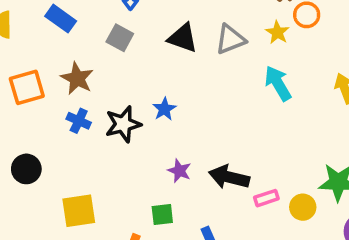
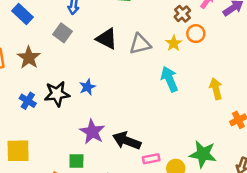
blue cross: (79, 121) -> (28, 101), moved
purple star: (179, 171) -> (92, 132), size x1.5

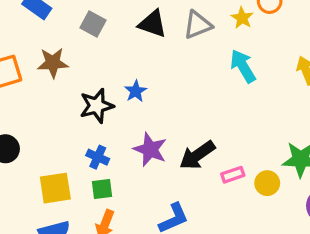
brown star: (29, 58) -> (53, 63), turned -30
blue cross: (28, 101) -> (98, 157), moved
black arrow: (127, 141) -> (197, 155), turned -48
green square: (76, 161) -> (102, 189), moved

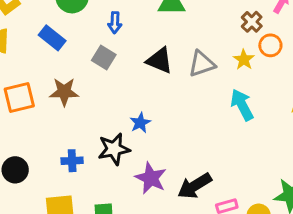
black star: (97, 106) -> (114, 149), moved
blue cross: (98, 157) -> (72, 161), moved, turned -30

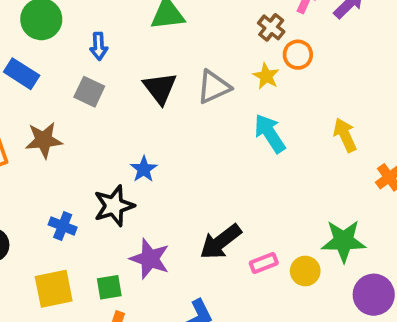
black triangle: (160, 60) -> (160, 88), turned 36
blue cross: (72, 161) -> (63, 226), turned 30
purple star: (151, 178) -> (150, 259), moved

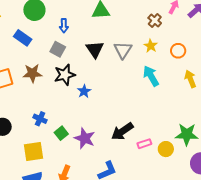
orange circle: (298, 55) -> (178, 51), moved
gray triangle: (214, 87) -> (123, 50), turned -36
black star: (114, 206) -> (65, 75), moved
green square: (109, 287) -> (61, 133), moved, turned -32

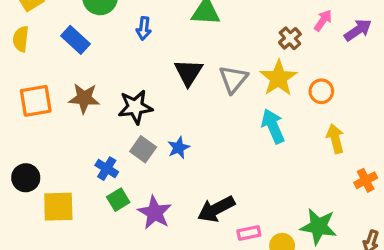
yellow star: (151, 46) -> (278, 78), size x1.6
gray square: (58, 49) -> (143, 149), moved
blue star: (84, 91) -> (179, 148), moved
blue cross: (40, 119) -> (107, 169), moved
yellow square: (34, 151) -> (58, 207), moved

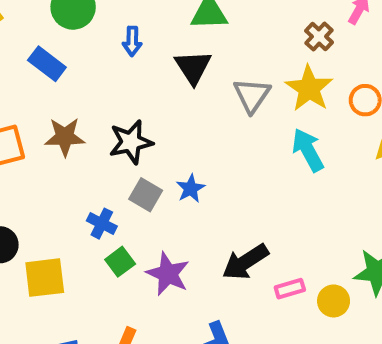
black triangle: (188, 72) -> (193, 67), moved

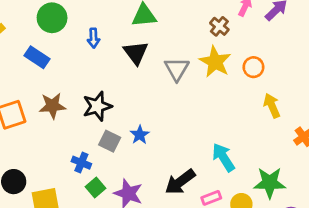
cyan arrow: (308, 150) -> (223, 157), moved

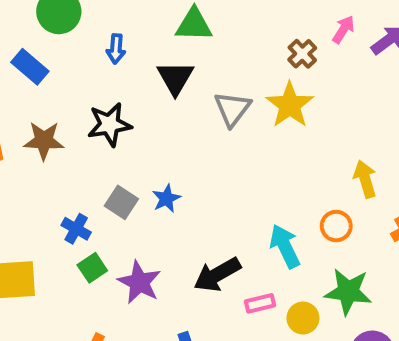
orange circle: (253, 67) -> (336, 226), moved
black star: (97, 106) -> (109, 124), moved

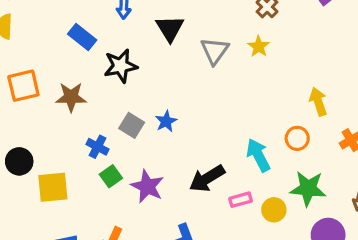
blue rectangle: (30, 67) -> (82, 37), moved
yellow star: (290, 105) -> (259, 46), size x0.6
brown star: (44, 141) -> (71, 97), moved

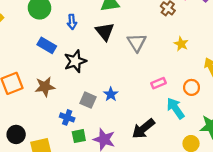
yellow star: (259, 46) -> (181, 44), moved
orange circle: (297, 138) -> (192, 87), moved
green square: (111, 176) -> (79, 136), turned 32
pink rectangle: (241, 200) -> (158, 83), moved

